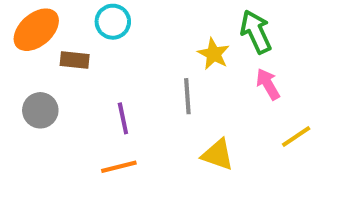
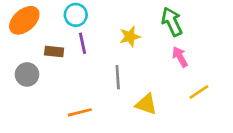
yellow star: (214, 54) -> (130, 37), moved, turned 30
brown rectangle: (75, 60) -> (54, 51), moved
gray line: (187, 96) -> (118, 77), moved
purple line: (123, 118) -> (83, 43), moved

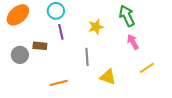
brown rectangle: (54, 51) -> (40, 46), moved

